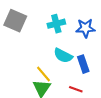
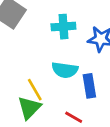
cyan semicircle: (63, 56) -> (65, 70), turned -30

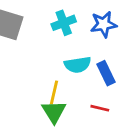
yellow line: (35, 90) -> (54, 92), turned 60

